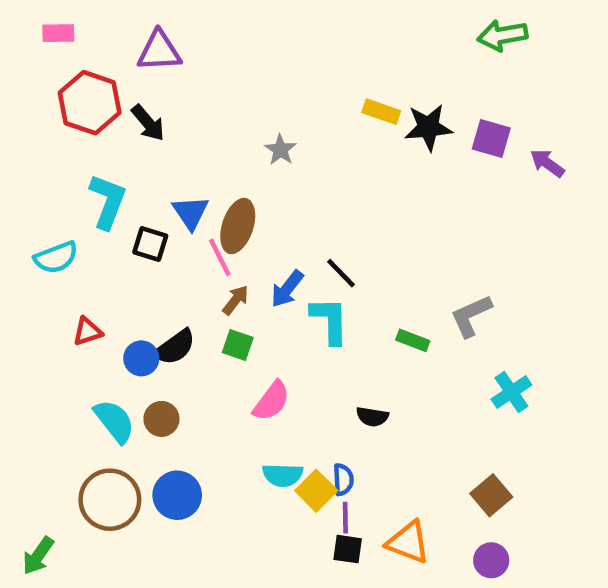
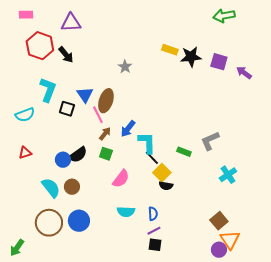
black line: (341, 273) -> (152, 158), moved
red triangle: (87, 331) -> (25, 153), moved
yellow square: (316, 491) -> (162, 173), moved
purple line: (345, 518) -> (154, 231), turned 64
orange triangle: (408, 542) -> (230, 240), moved, turned 35

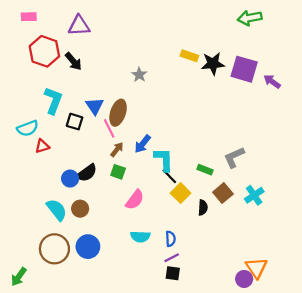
purple square: (219, 62) -> (244, 69), size x1.4
red triangle: (25, 153) -> (42, 146), moved
black semicircle: (166, 186) -> (203, 208), moved, turned -96
brown square: (219, 221) -> (223, 193), moved

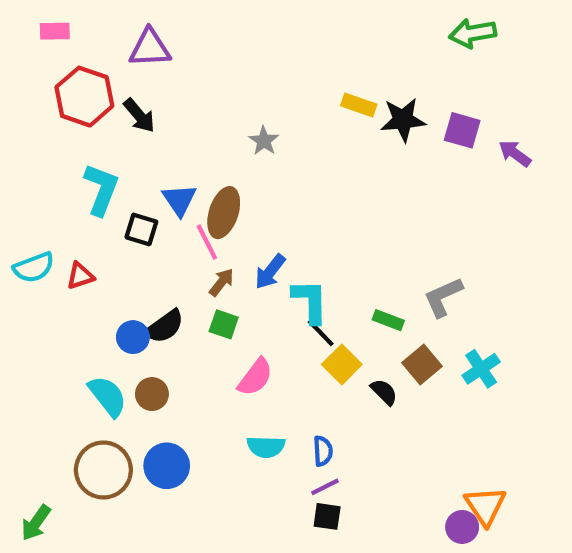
purple square: (244, 69) -> (462, 130), size x0.7
cyan semicircle: (28, 128) -> (34, 267), moved
black semicircle: (203, 208) -> (384, 392), turned -48

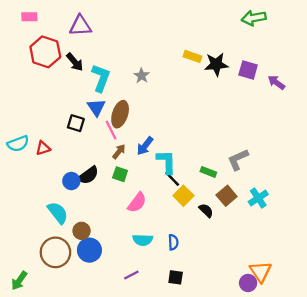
cyan L-shape: (101, 189) -> (101, 78), moved
brown circle: (152, 394) -> (82, 231), moved
purple line: (325, 487) -> (131, 275), moved

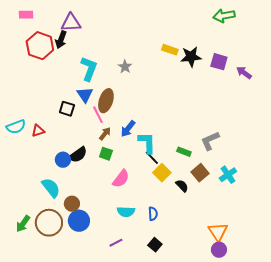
black arrow: (75, 62) -> (61, 40), moved, turned 60
orange triangle: (261, 272) -> (218, 232), moved
black square: (176, 277) -> (155, 245), turned 32
green arrow: (19, 281) -> (23, 224), moved

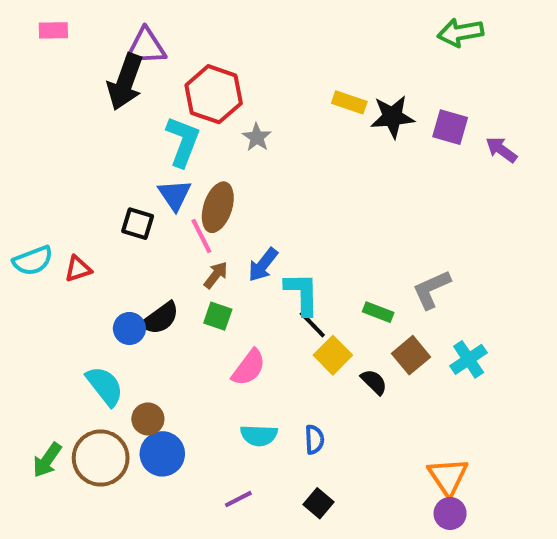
black arrow: (61, 40) -> (125, 82), size x1.5
red hexagon: (40, 46) -> (214, 94), moved

